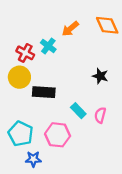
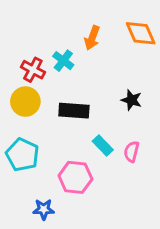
orange arrow: (70, 29) -> (92, 38), turned -30
black rectangle: (44, 92) -> (74, 111), moved
cyan pentagon: (21, 134) -> (22, 155), moved

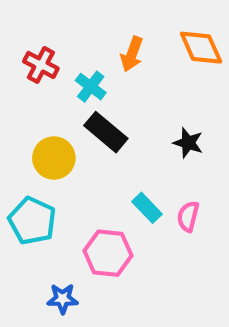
red cross: (33, 70) -> (41, 65), moved
yellow circle: (25, 102) -> (54, 158), moved
black rectangle: (74, 111) -> (106, 132), moved, turned 36

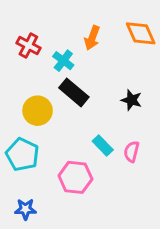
blue star: (63, 299) -> (25, 209), moved

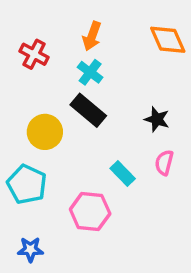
orange arrow: (92, 38) -> (92, 36), moved
cyan cross: (63, 61) -> (90, 72), moved
pink semicircle: (132, 152) -> (164, 163), moved

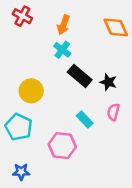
red cross: (34, 54) -> (22, 16), moved
black rectangle: (88, 110) -> (80, 76), moved

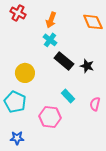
pink semicircle: (113, 112) -> (95, 104), moved

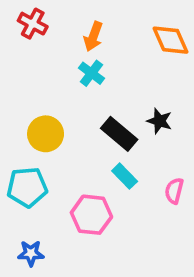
black rectangle: (64, 61) -> (119, 134), moved
cyan pentagon: (15, 102) -> (27, 187), turned -30

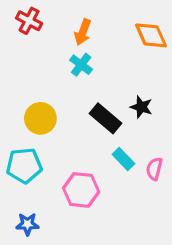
cyan rectangle: (125, 176) -> (123, 159), moved

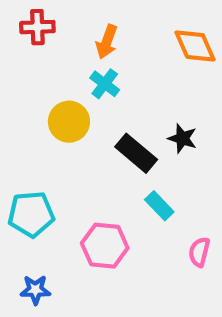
red cross: (29, 21) -> (37, 27), turned -30
yellow circle: (40, 118) -> (69, 122), moved
pink semicircle: (154, 169) -> (199, 252), moved

